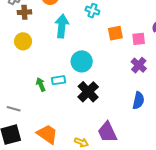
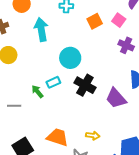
pink square: (139, 39) -> (119, 20), turned -32
gray line: (14, 109) -> (14, 106), moved
purple trapezoid: (107, 132) -> (116, 98), moved

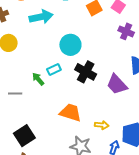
cyan arrow: (41, 29) -> (41, 17), turned 90
yellow arrow: (93, 136) -> (102, 125), moved
orange trapezoid: (58, 137) -> (70, 113), moved

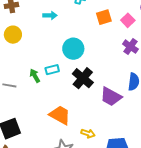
cyan arrow: (41, 17) -> (50, 15), size x0.6
purple trapezoid: (117, 84) -> (111, 97), turned -30

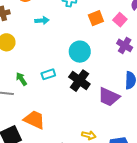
cyan circle: (73, 49) -> (80, 52), moved
green arrow: (35, 76) -> (21, 79), moved
orange trapezoid: (60, 115) -> (34, 120), moved

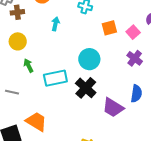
cyan arrow: (42, 20) -> (55, 24), turned -80
cyan rectangle: (48, 74) -> (55, 78), size x1.6
green arrow: (21, 79) -> (28, 66), moved

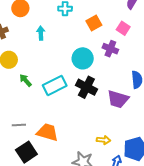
pink square: (133, 32) -> (123, 28), moved
purple cross: (135, 58) -> (110, 49), moved
gray line: (12, 92) -> (19, 125), moved

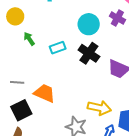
cyan rectangle: (55, 85) -> (58, 48), size x0.7
yellow arrow: (104, 140) -> (99, 108), size x1.6

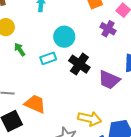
cyan circle: (89, 24) -> (64, 37), moved

